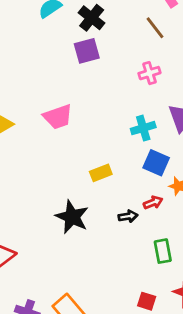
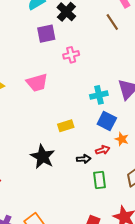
purple square: (87, 51) -> (46, 34), moved
pink cross: (149, 73) -> (71, 55), moved
green rectangle: (163, 251) -> (99, 180), moved

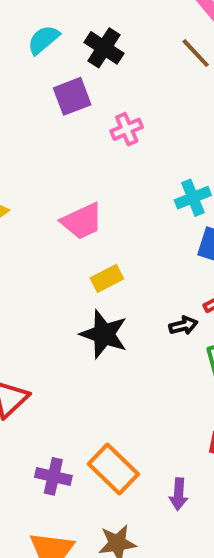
pink trapezoid: (37, 83) -> (82, 221), moved
yellow rectangle: (66, 126) -> (107, 278), moved

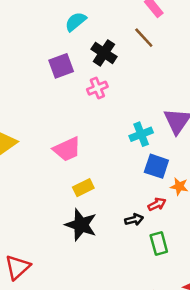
cyan semicircle: (43, 40) -> (76, 22), moved
black cross: (104, 48) -> (104, 53), moved

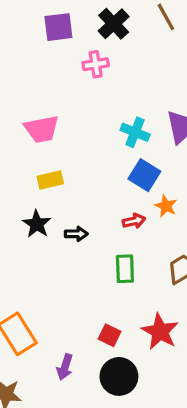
cyan cross: (141, 134) -> (135, 132), turned 30
black arrow: (134, 219) -> (76, 234), moved
black star: (81, 225) -> (37, 224), size x0.7

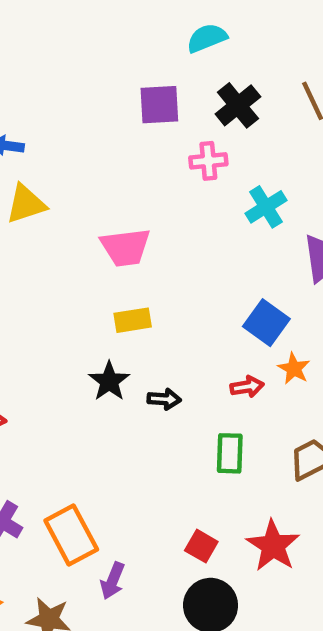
cyan cross: (135, 132) -> (266, 207), moved, turned 32
purple arrow: (65, 367) -> (113, 581), moved

